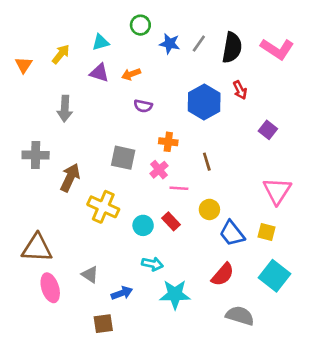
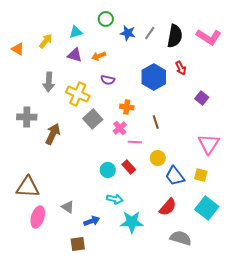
orange triangle: (24, 65) -> (18, 49), turned -32
gray square: (123, 158) -> (93, 119), turned 36
yellow cross: (103, 207) -> (78, 94), moved
pink ellipse: (50, 288) -> (38, 217), turned 35

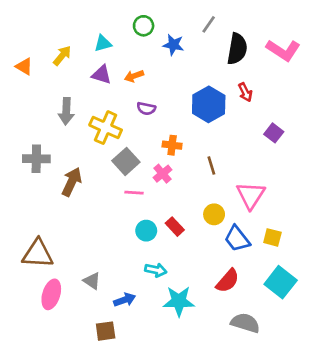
gray line: (150, 33) -> (209, 24), moved
pink line: (135, 142) -> (134, 193), moved
pink triangle: (209, 144) -> (251, 195), moved

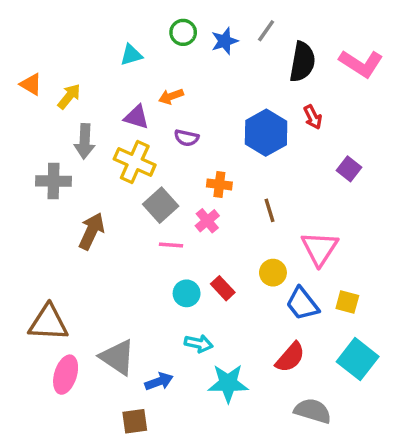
blue star: (173, 45) -> (225, 41), moved, turned -30
yellow arrow: (62, 56) -> (69, 96), moved
purple triangle: (101, 75) -> (136, 117), moved
gray cross: (36, 159) -> (53, 181), moved
gray triangle: (92, 281) -> (117, 357), size x1.6

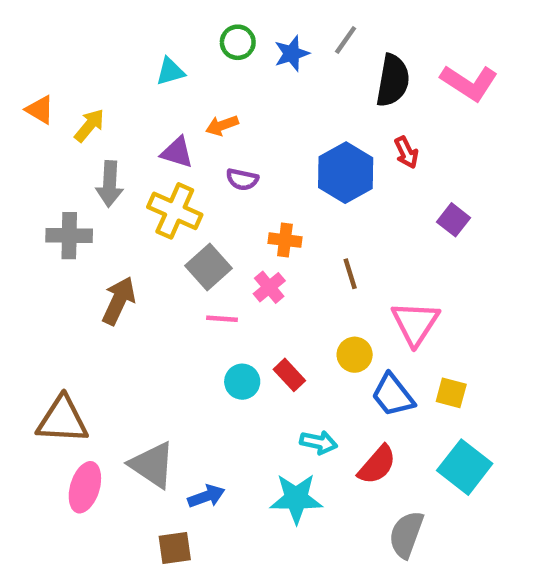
cyan arrow: (199, 343) -> (319, 442), moved
gray semicircle: (313, 411) -> (406, 534), turned -87

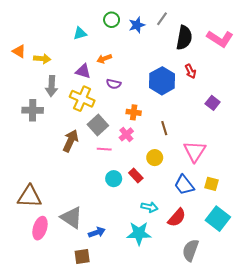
yellow arrow: (89, 125) -> (42, 59), turned 56
brown arrow: (119, 301) -> (71, 141), moved
yellow circle: (355, 355) -> (155, 158), moved

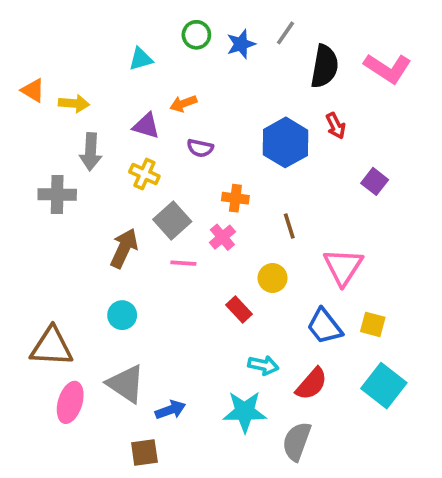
yellow cross: (82, 99) -> (144, 174), size x0.7
cyan circle: (114, 179) -> (122, 315), moved
gray semicircle: (190, 250) -> (297, 441), moved

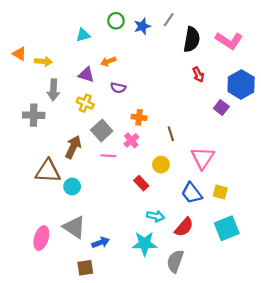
blue hexagon: (286, 142) -> (241, 84), moved
brown triangle: (52, 347) -> (48, 171), moved
cyan square: (384, 386) -> (227, 228), turned 30

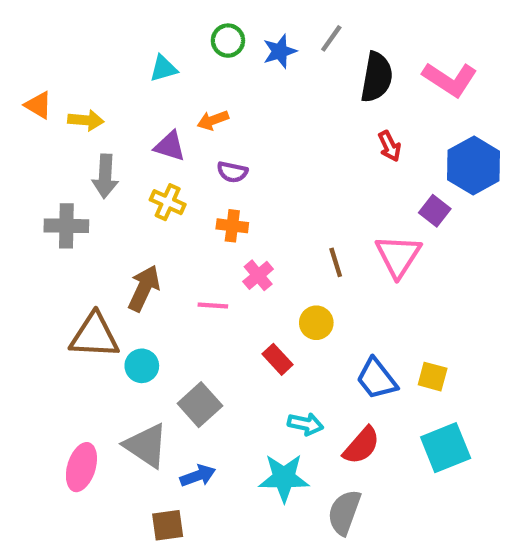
orange cross: (139, 117) -> (232, 226), moved
gray square: (102, 131) -> (200, 405), moved
pink triangle: (203, 158) -> (398, 256), moved

